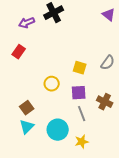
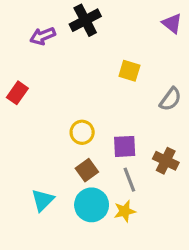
red rectangle: (19, 52) -> (17, 93), moved
yellow square: (80, 68) -> (129, 71), moved
brown square: (27, 108) -> (87, 170), moved
yellow star: (82, 142) -> (125, 211), moved

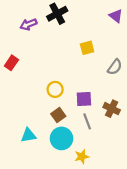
yellow square: (129, 71) -> (87, 48), turned -32
cyan triangle: (43, 200) -> (28, 135), turned 35
yellow star: (125, 211) -> (82, 157), moved

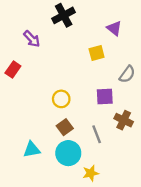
purple triangle: (116, 16) -> (114, 28), moved
purple arrow: (28, 24) -> (32, 39), moved, turned -112
purple square: (84, 99) -> (105, 97), moved

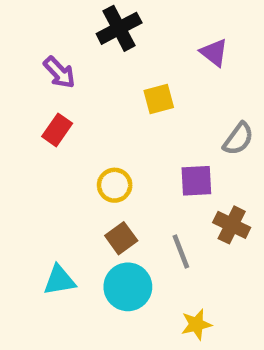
yellow square: (97, 53) -> (159, 99), moved
red rectangle: (13, 69) -> (57, 130), moved
yellow star: (91, 173) -> (196, 324), moved

